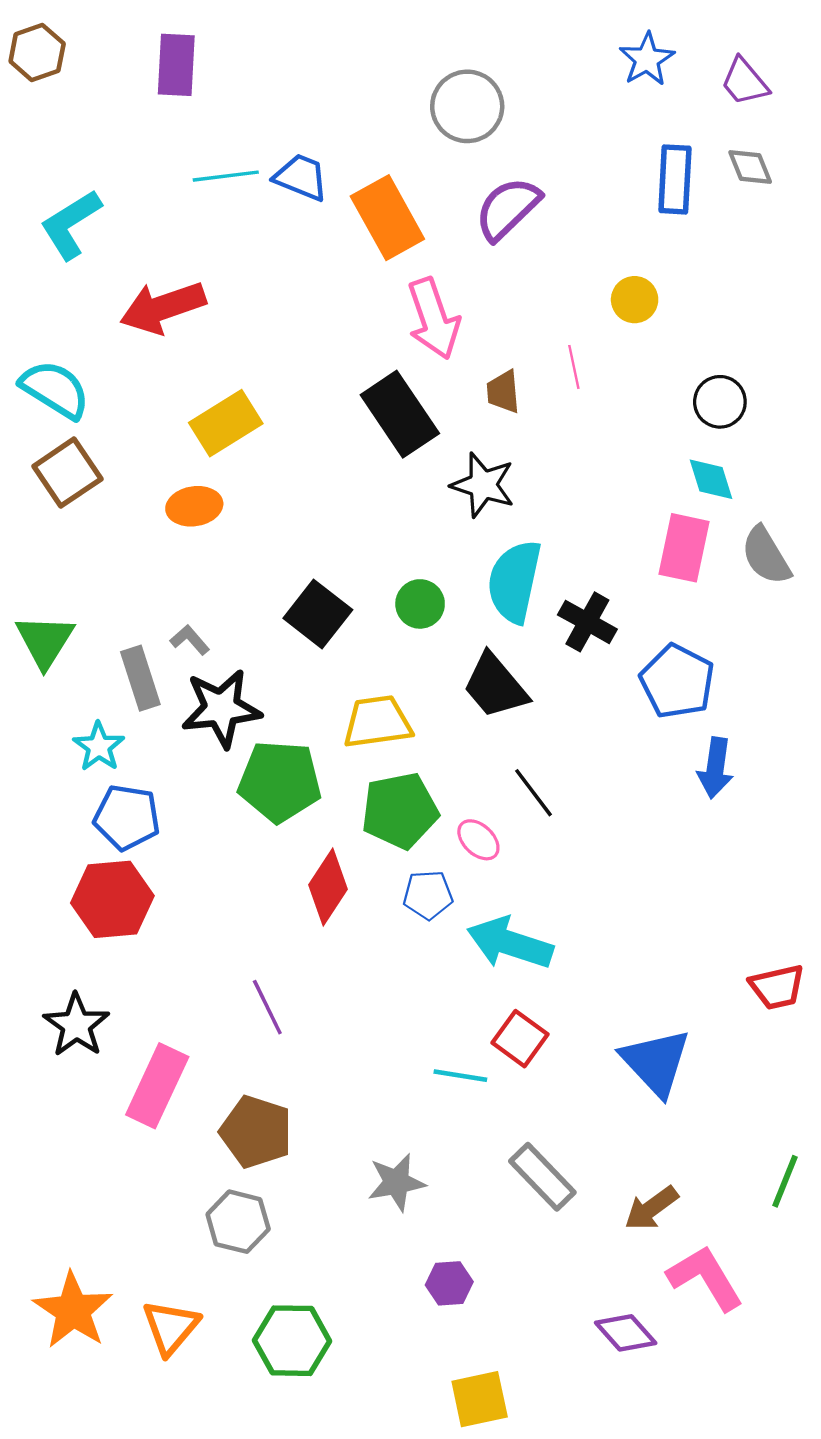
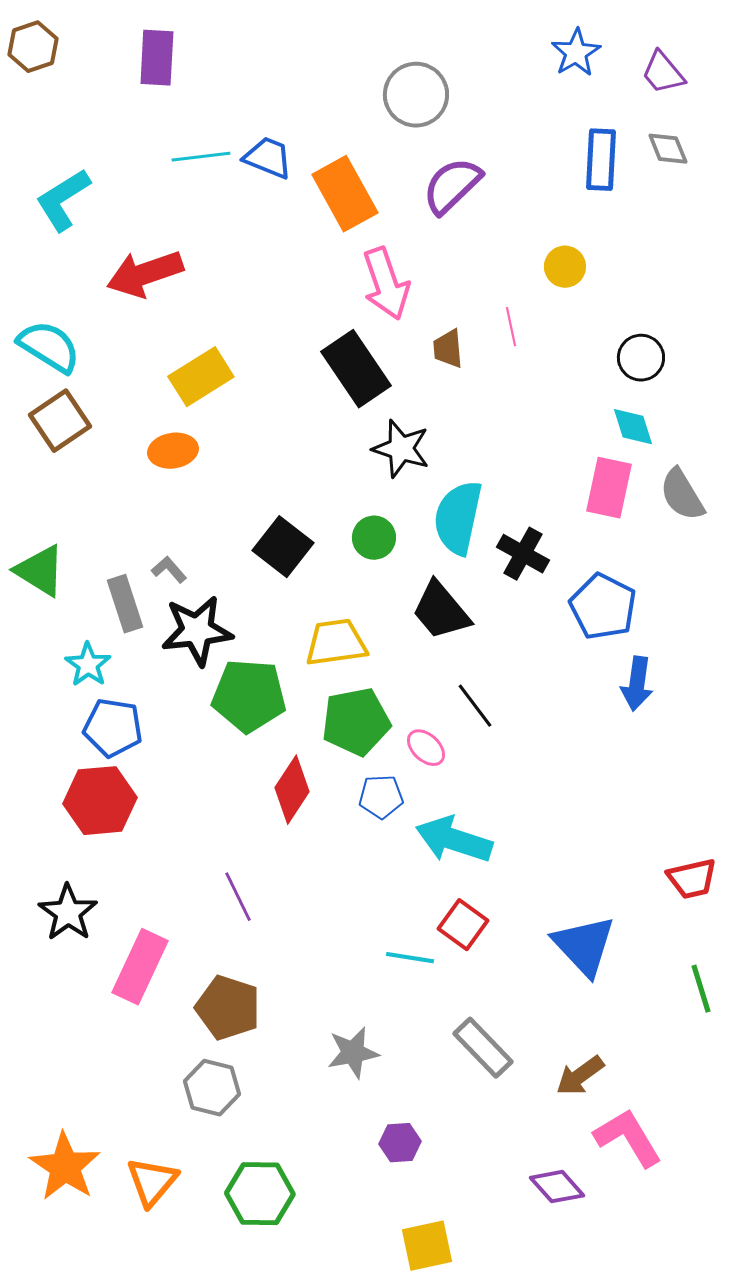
black star: (483, 485) -> (401, 449), moved
green triangle: (45, 641) -> (40, 571), turned -30
green line: (785, 1181) -> (701, 989), moved, turned -39

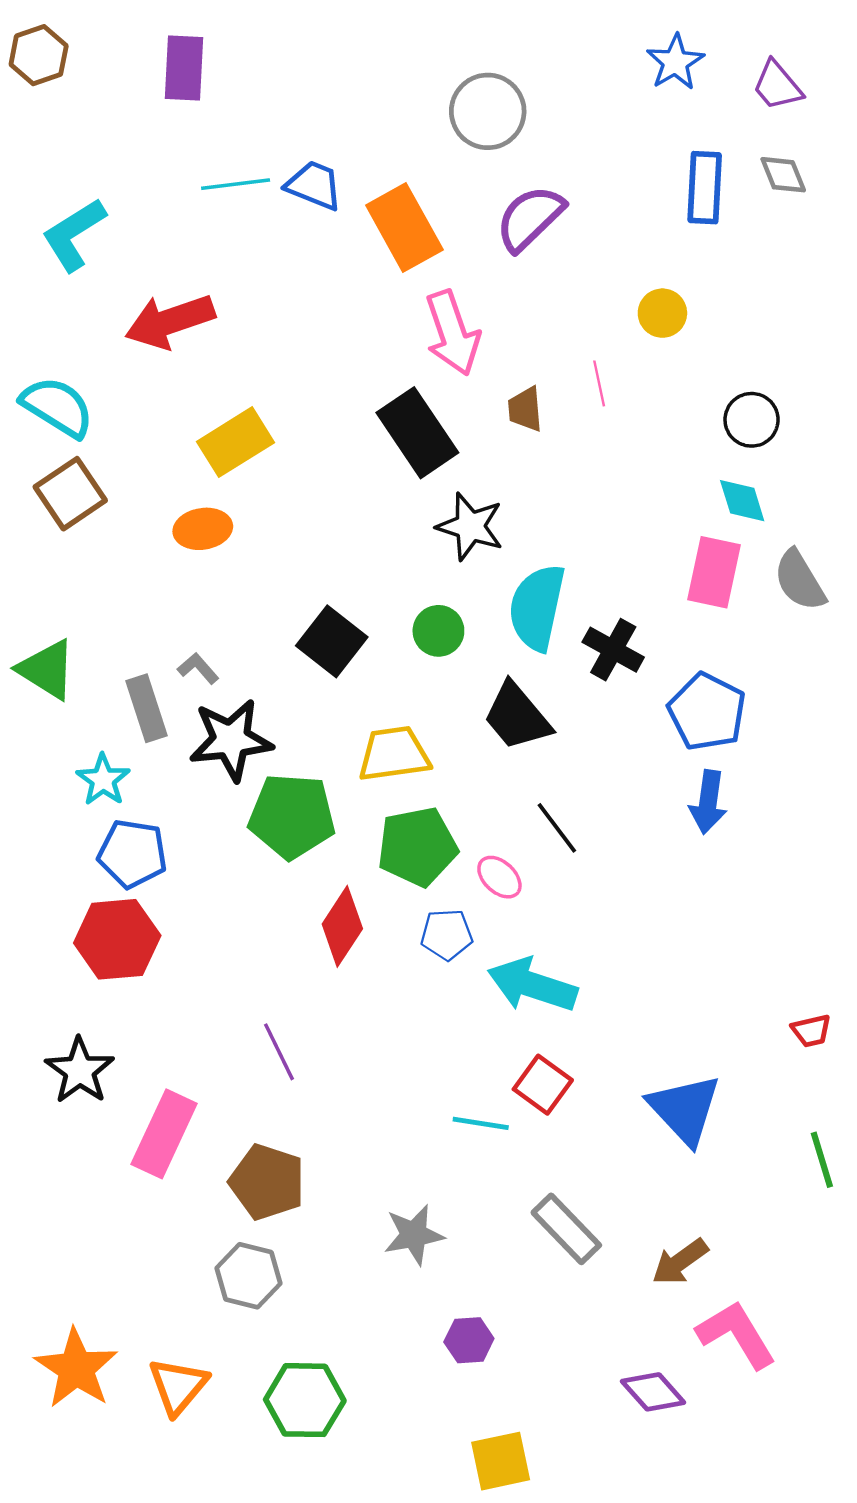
blue arrow: (637, 684) -> (708, 802), moved
red trapezoid: (692, 879) -> (811, 1031), size x0.7

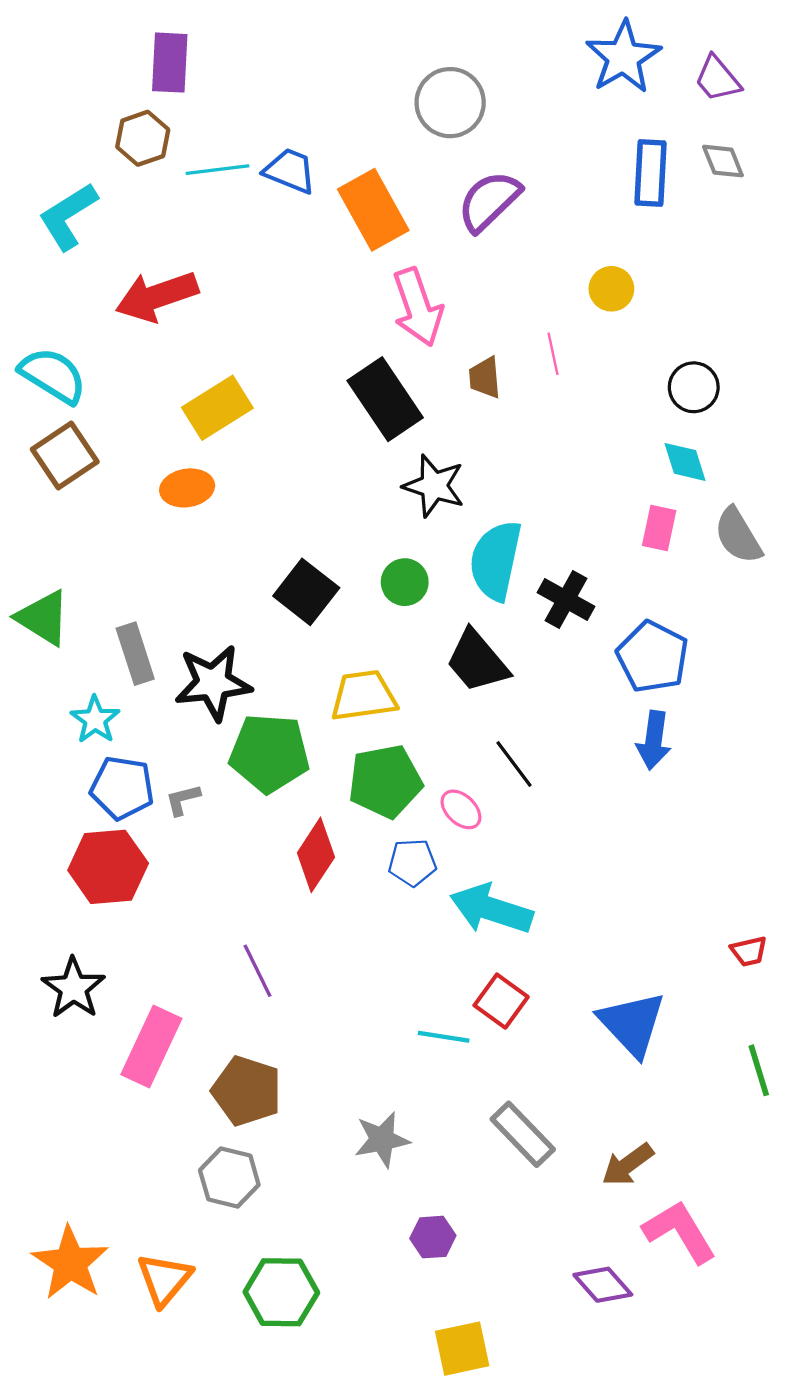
brown hexagon: (39, 55) -> (143, 138), moved
blue star: (675, 62) -> (623, 57), size x1.4
pink rectangle: (714, 572) -> (659, 528), size x0.7
gray L-shape: (198, 668) -> (183, 800), moved, turned -63

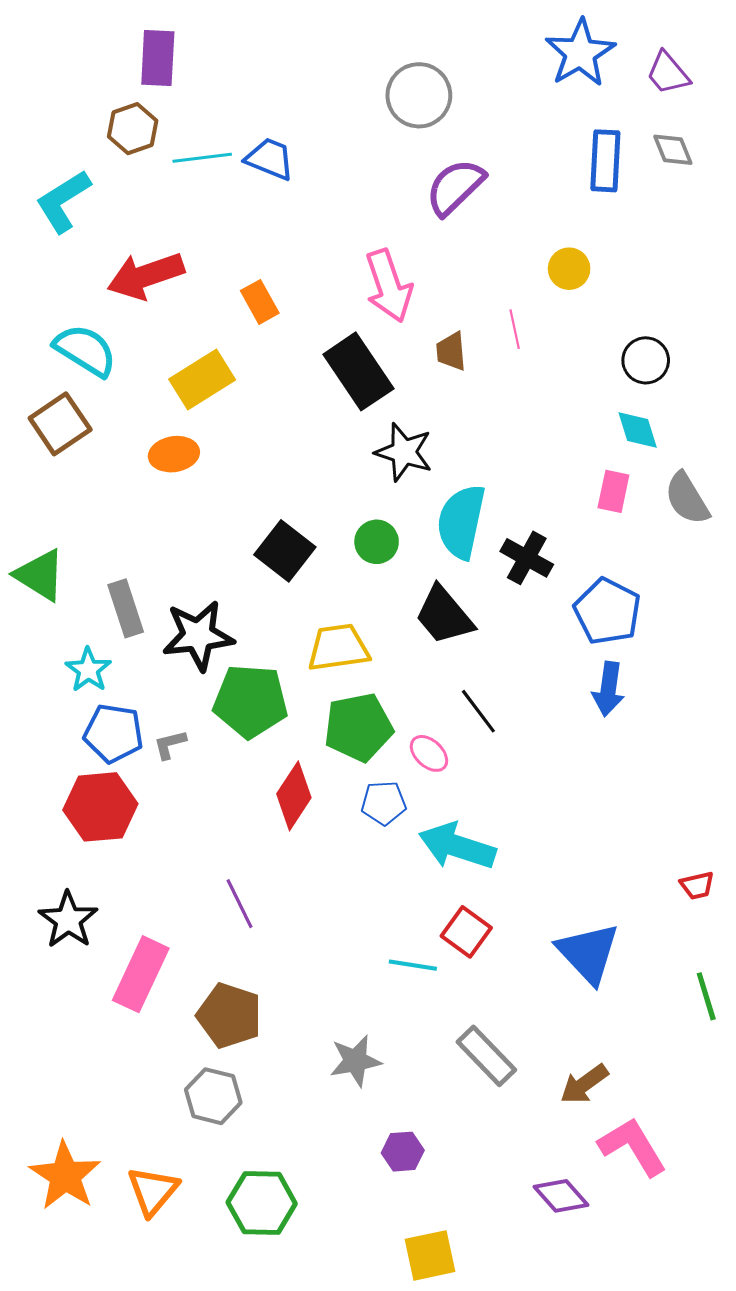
orange rectangle: (373, 210) -> (260, 302), moved, size x0.6
cyan semicircle: (53, 375) -> (85, 350), moved

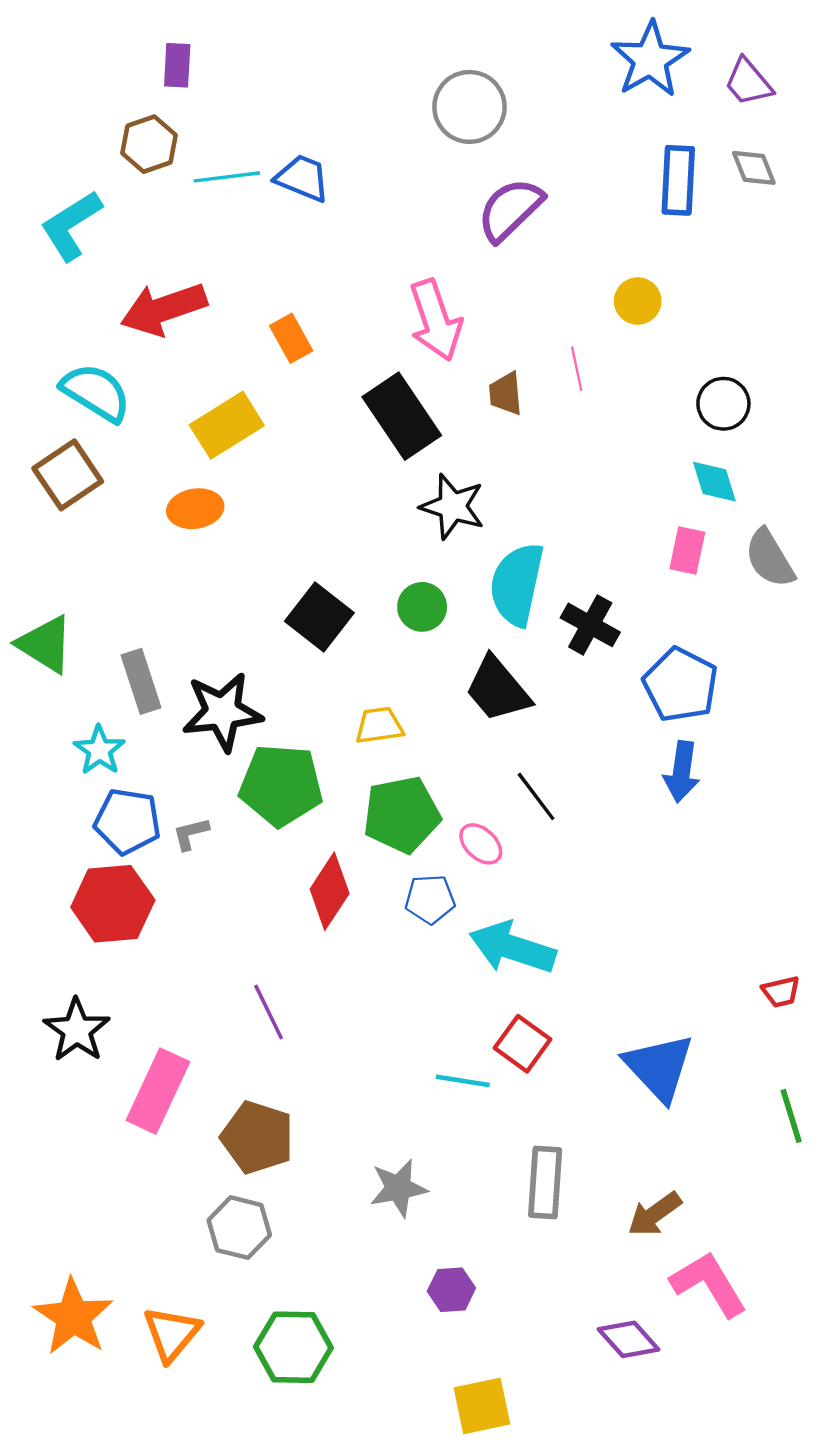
purple rectangle: (158, 58) -> (177, 65), size x0.7
yellow trapezoid: (338, 648) -> (379, 725), size x0.7
gray rectangle: (486, 1056) -> (545, 1182), turned 48

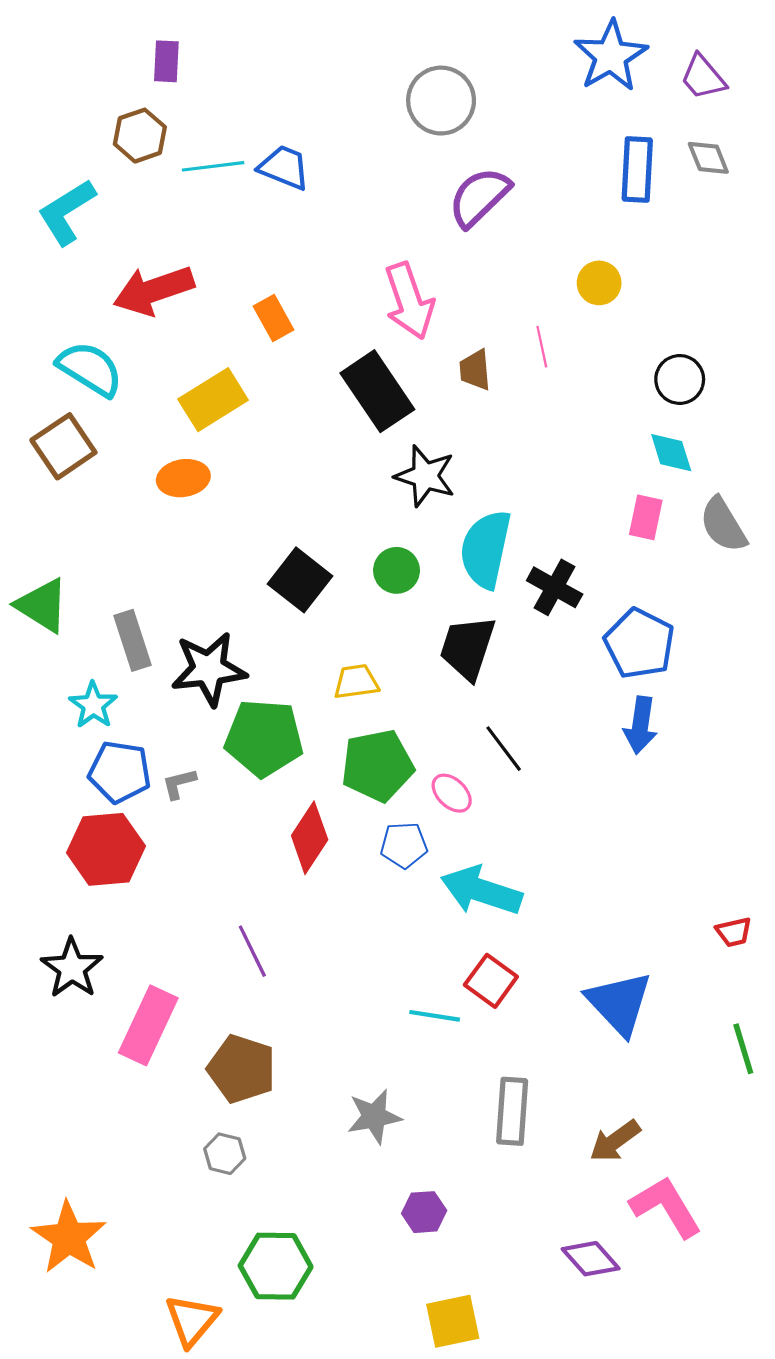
black trapezoid: (498, 689) -> (468, 648), turned 58
gray hexagon: (239, 1228) -> (225, 1154), size x0.7
orange triangle: (172, 1334) -> (192, 1320), moved

